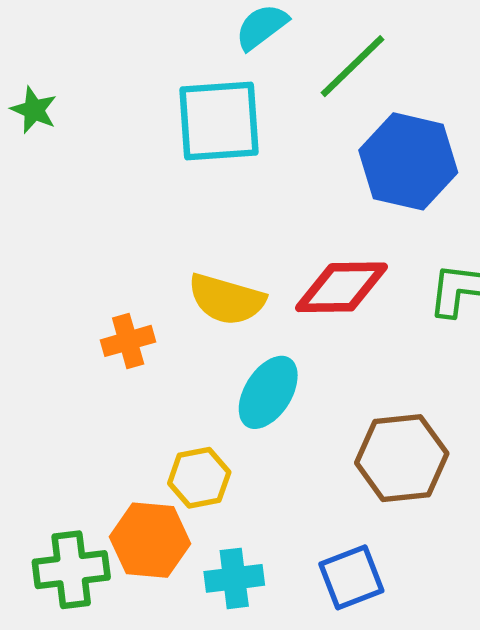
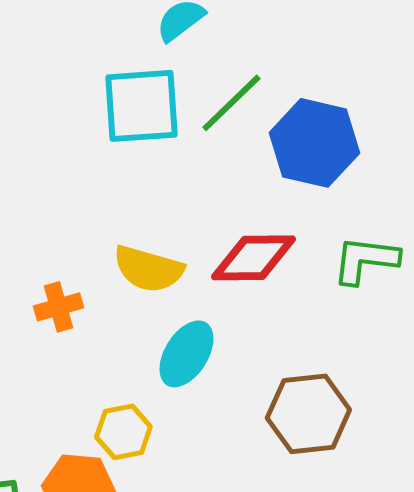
green line: (352, 66) -> (231, 103), moved

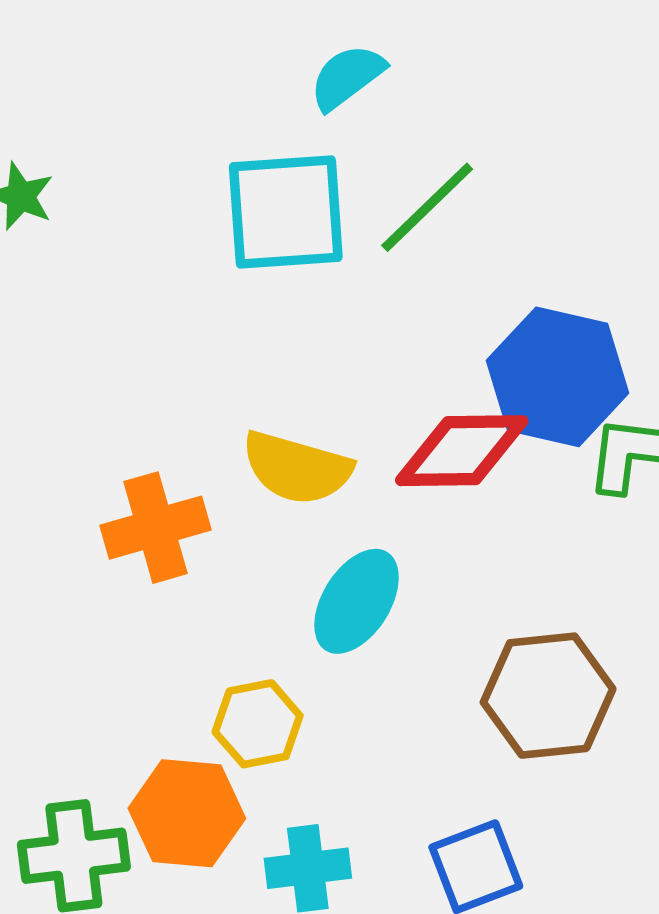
blue hexagon: (314, 143) -> (557, 377), moved
orange cross: (58, 307) -> (156, 528), size x1.4

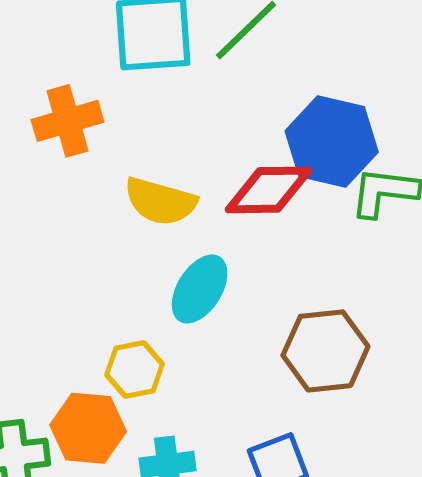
orange cross: (156, 528) -> (68, 121), moved

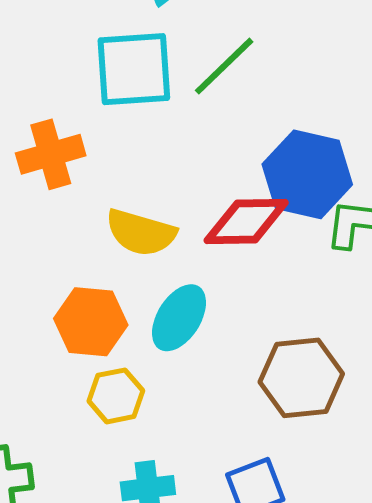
orange hexagon: (88, 428) -> (91, 322), moved

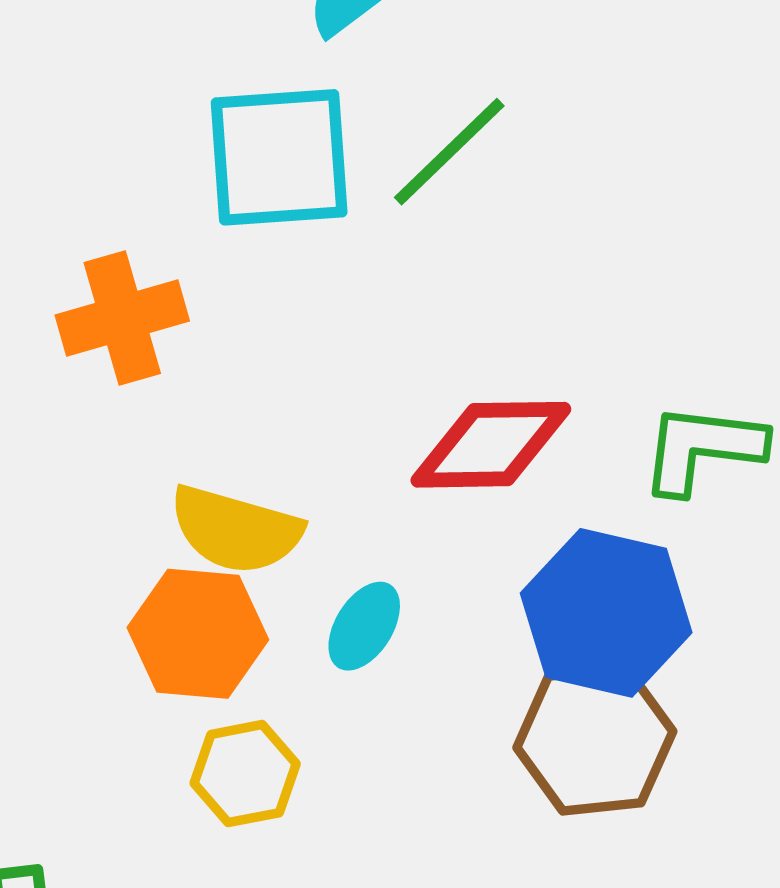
blue hexagon: (307, 174) -> (606, 613), moved
yellow semicircle: (141, 233) -> (236, 530), moved
cyan ellipse: (179, 318) -> (364, 626), size x0.7

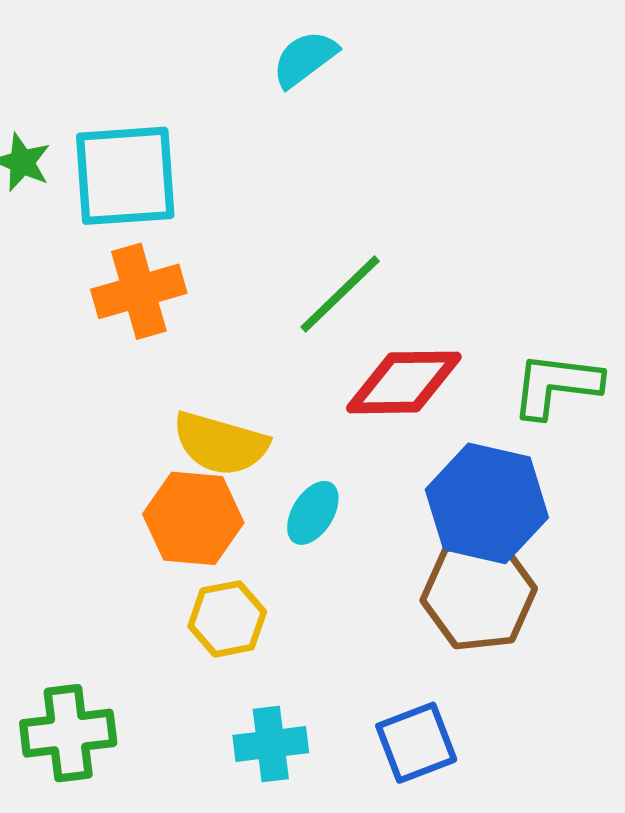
green line: (449, 152) -> (340, 294), moved
cyan square: (279, 157) -> (125, 176), moved

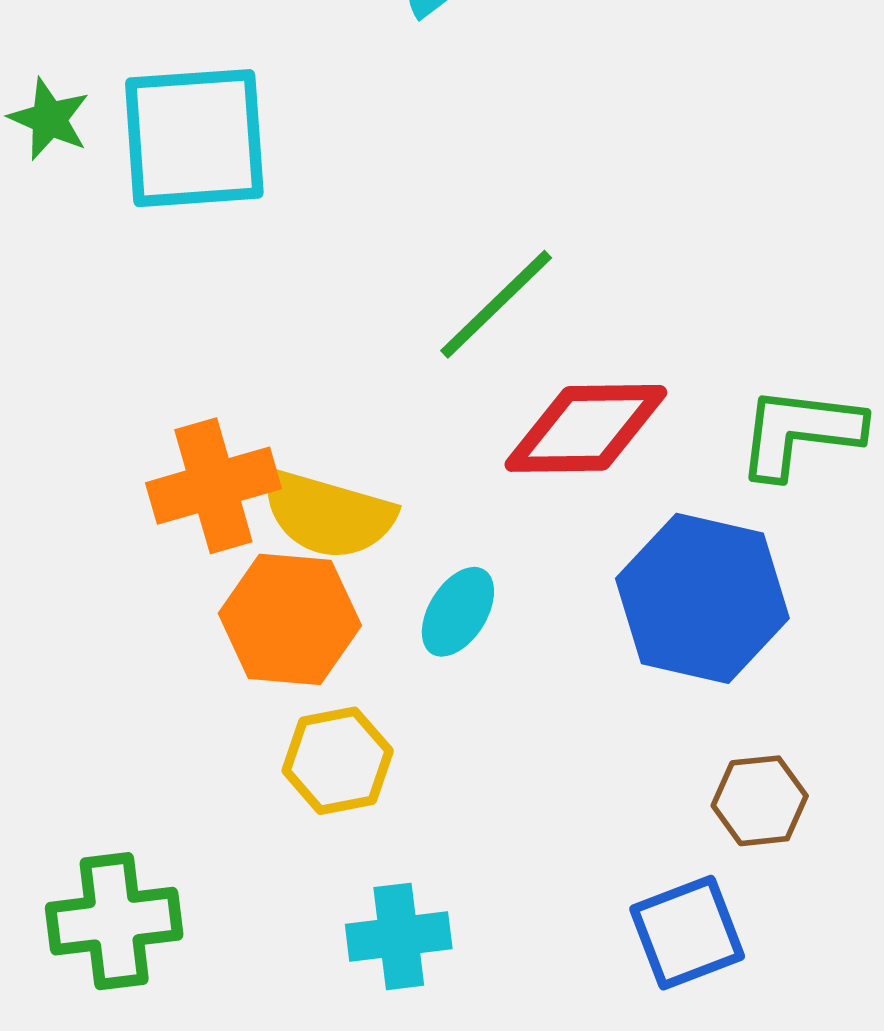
orange cross: (139, 291) -> (213, 486), moved
brown hexagon: (479, 594) -> (760, 801), moved, size x0.6
blue square: (416, 743) -> (687, 933), moved

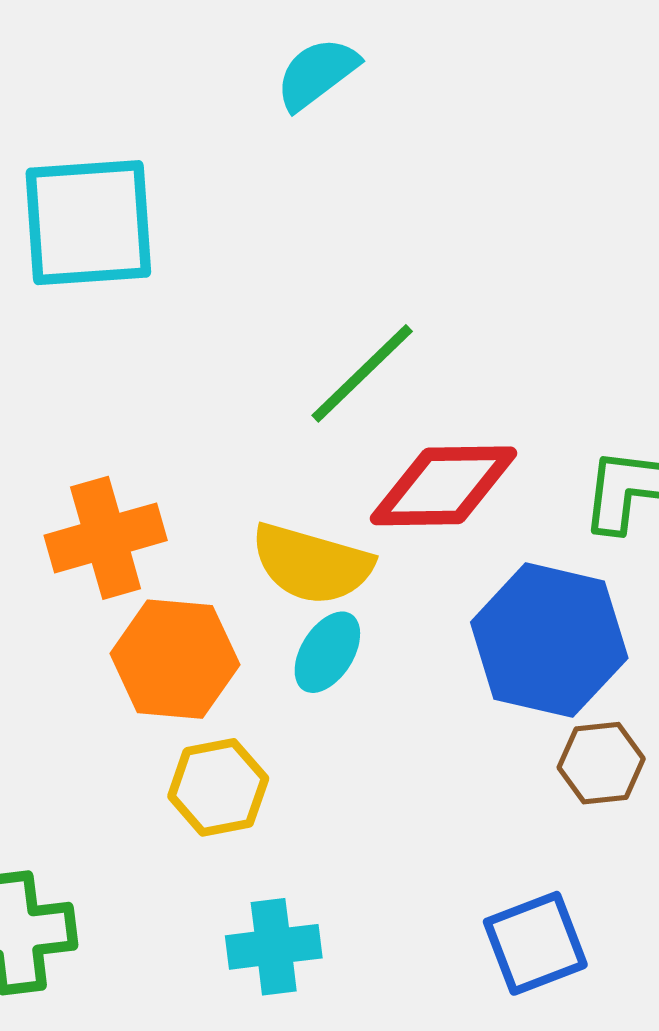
yellow semicircle: (328, 514) -> (312, 564), moved
brown hexagon: (760, 801) -> (601, 763), moved

